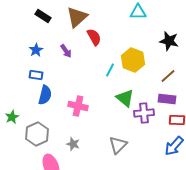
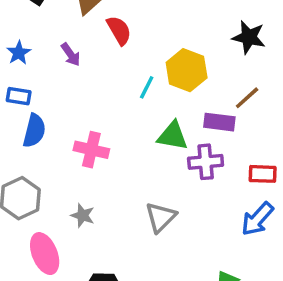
green triangle: (125, 98) -> (173, 136), turned -30
purple rectangle: (167, 99) -> (219, 122), moved

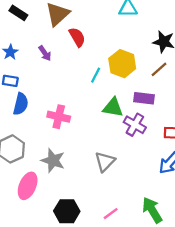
brown line: (247, 98) -> (159, 69), moved
purple cross: (206, 162) -> (135, 125), turned 35
gray star: (83, 215) -> (53, 160), size x1.5
pink ellipse: (45, 254) -> (28, 186), turned 45

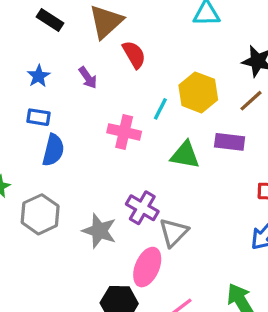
pink cross: (59, 117) -> (124, 132), moved
purple cross: (135, 125) -> (142, 208), moved
pink ellipse: (28, 186) -> (147, 267), moved

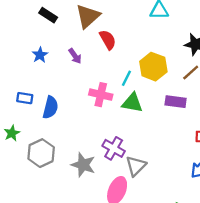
blue rectangle: (38, 117) -> (25, 98), moved
green triangle: (185, 155) -> (132, 103), moved

